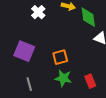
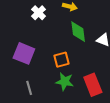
green diamond: (88, 17) -> (78, 32), moved
red rectangle: (90, 81) -> (93, 85), size x1.5

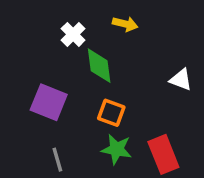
green diamond: (78, 32) -> (99, 66), moved
orange square: (61, 60) -> (111, 113), turned 35

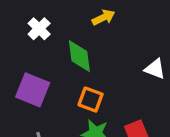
yellow arrow: (125, 24) -> (103, 17), turned -40
white cross: (73, 34) -> (39, 29), moved

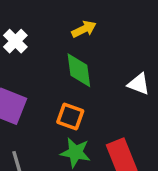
green diamond: (79, 56) -> (79, 70), moved

